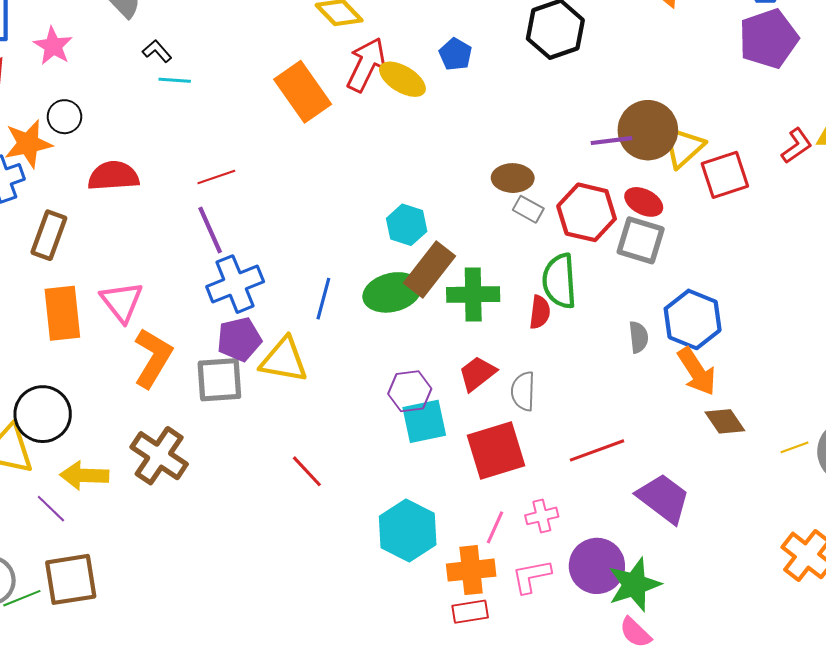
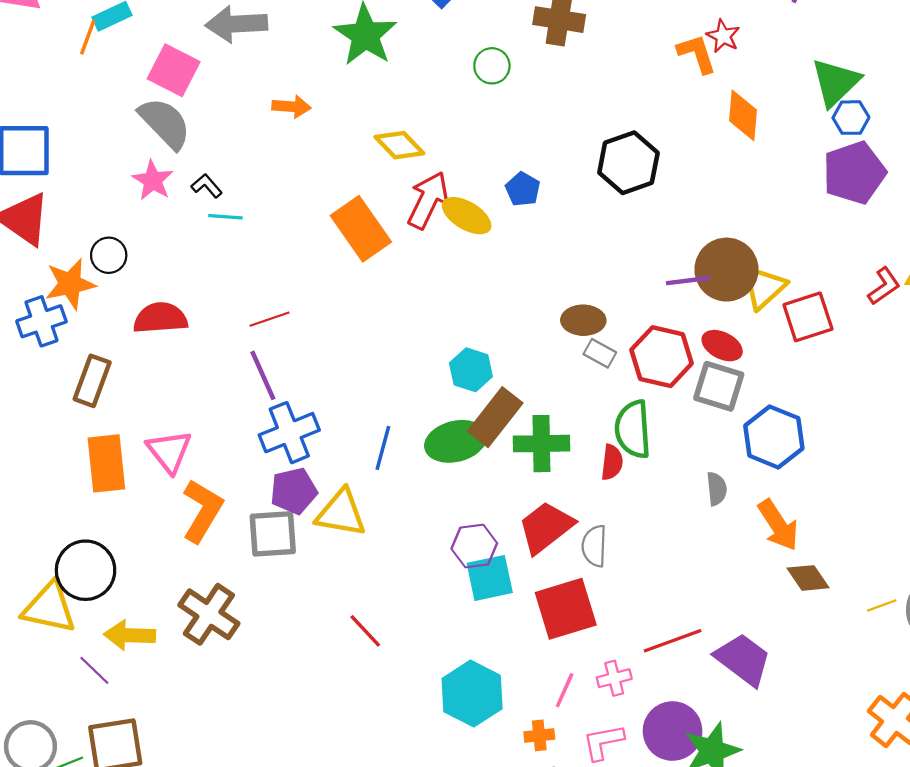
pink star: (53, 46) -> (153, 180), moved
blue hexagon: (693, 319) -> (774, 437), moved
red trapezoid: (477, 374) -> (546, 527), size x1.4
red line: (597, 450) -> (673, 641), moved
orange cross: (471, 570) -> (539, 735), size x0.6

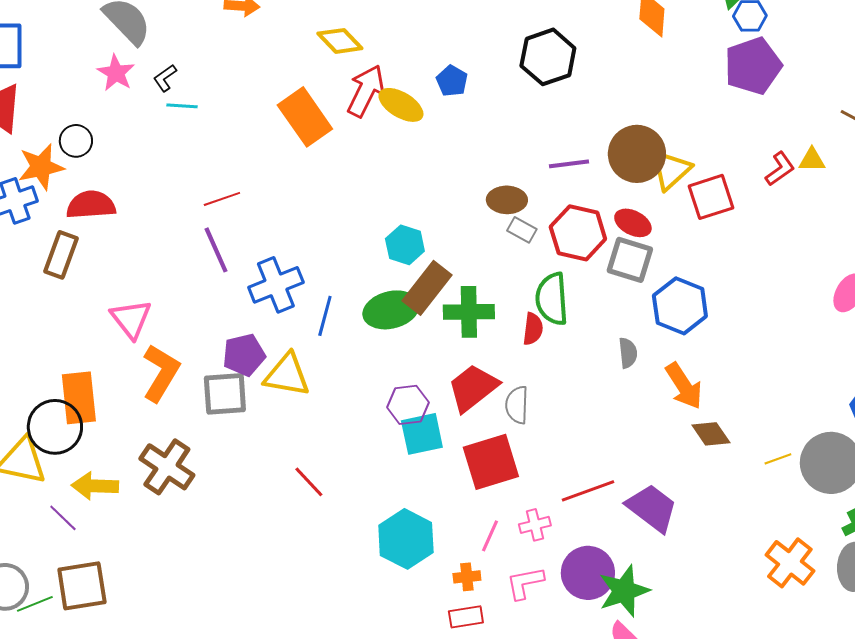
black L-shape: (207, 186) -> (165, 78), turned -84
purple line: (688, 281) -> (569, 164), moved
red semicircle: (160, 318) -> (91, 205), moved
blue cross: (289, 433) -> (276, 285), moved
orange rectangle: (106, 463) -> (79, 398), moved

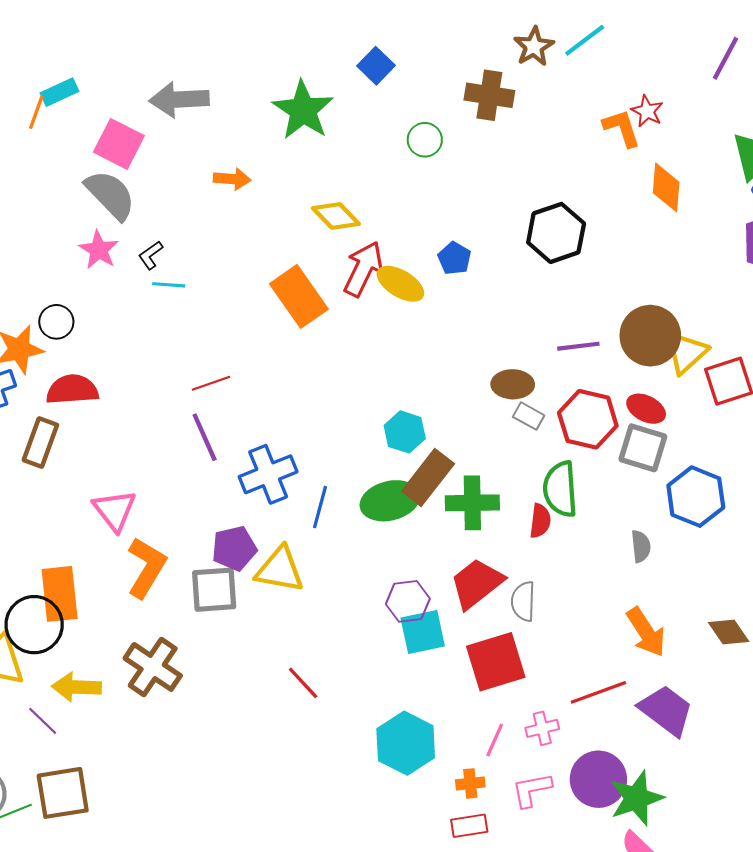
orange arrow: (684, 386) -> (646, 632), moved

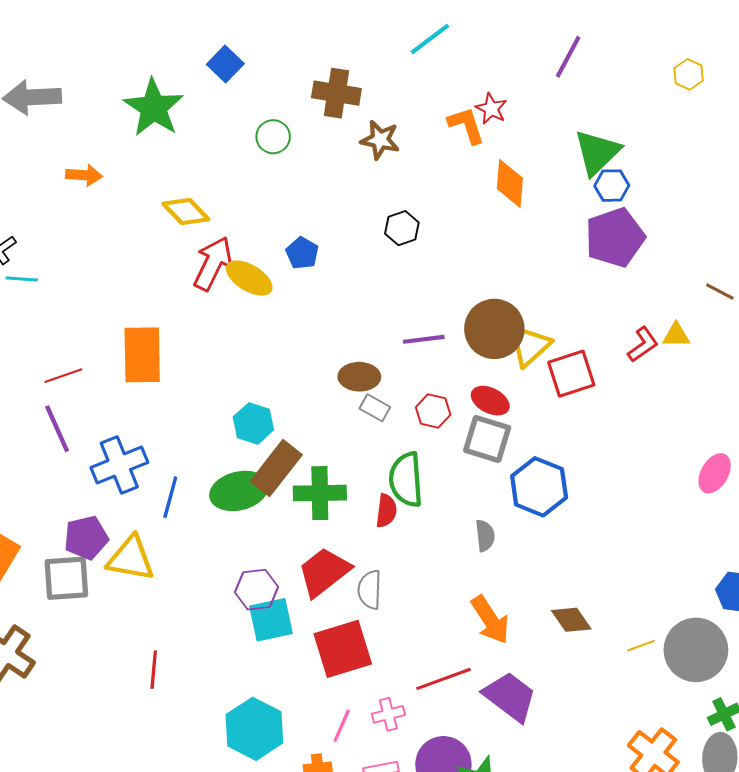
brown star: (534, 47) -> (380, 140), moved, turned -30
black hexagon: (556, 233) -> (402, 228), size x0.6
orange rectangle: (299, 296) -> (142, 355), moved, turned 34
red hexagon: (588, 419) -> (433, 411), size x0.6
red line: (303, 683) -> (154, 670), turned 48

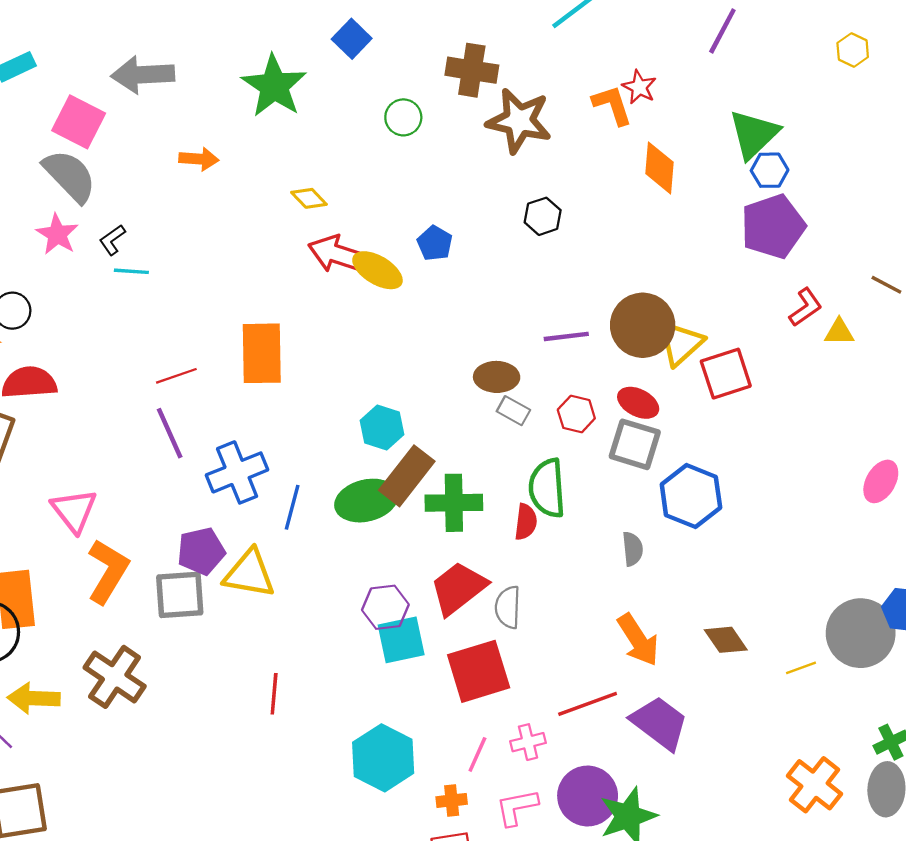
brown star: (380, 140) -> (519, 121), size x1.5
yellow diamond: (186, 212) -> (309, 198), size x0.7
red arrow: (213, 263) -> (338, 254), turned -98
red L-shape: (643, 344) -> (806, 307), moved
gray circle: (696, 650) -> (861, 633), moved

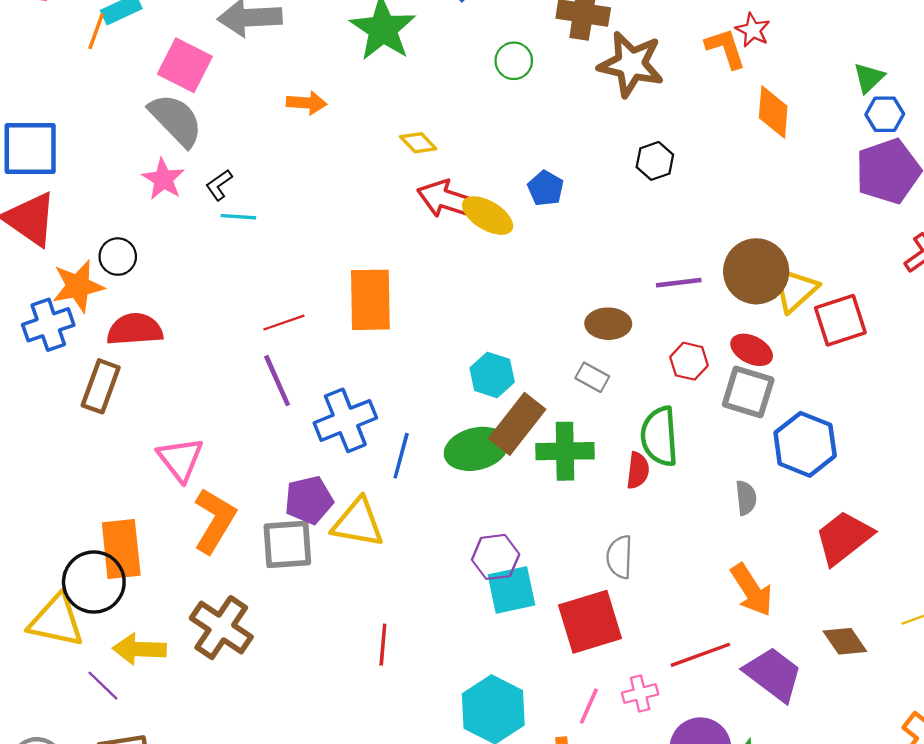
green triangle: (754, 134) -> (869, 78), size x0.6
gray rectangle: (513, 411) -> (592, 377), moved
red trapezoid: (458, 588) -> (844, 538), moved
brown diamond: (726, 640) -> (845, 641), moved

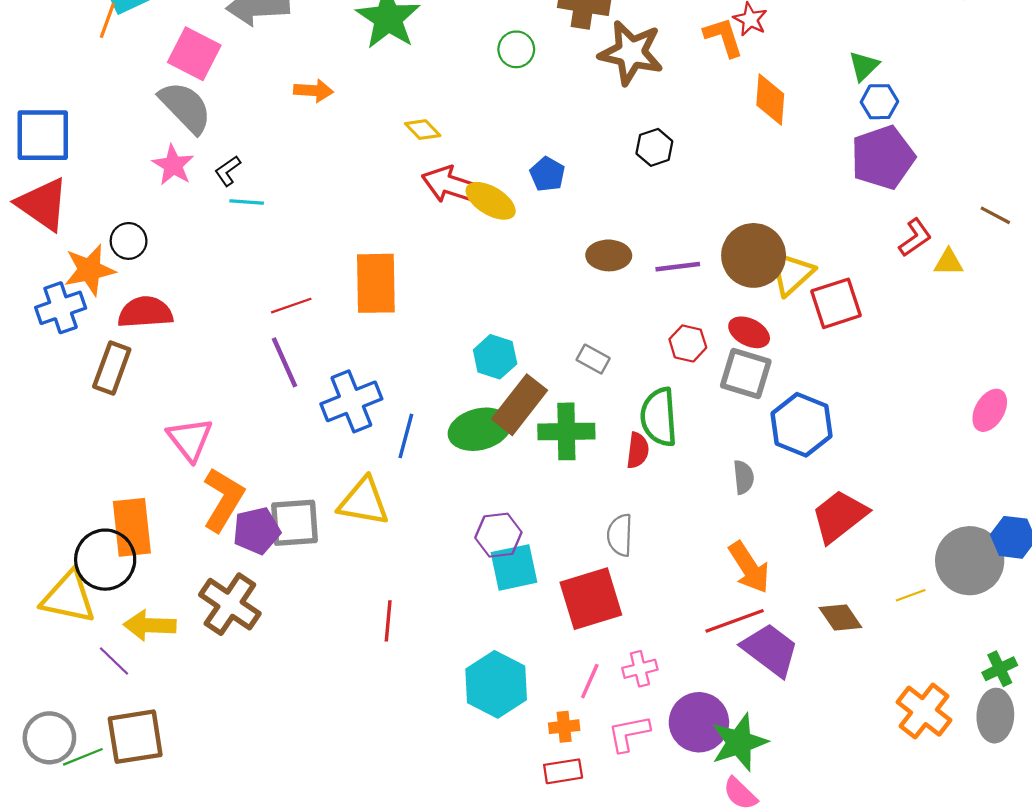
brown ellipse: (608, 324) -> (609, 255), moved
purple pentagon: (309, 500) -> (257, 531), moved
red line: (700, 655) -> (735, 621), moved

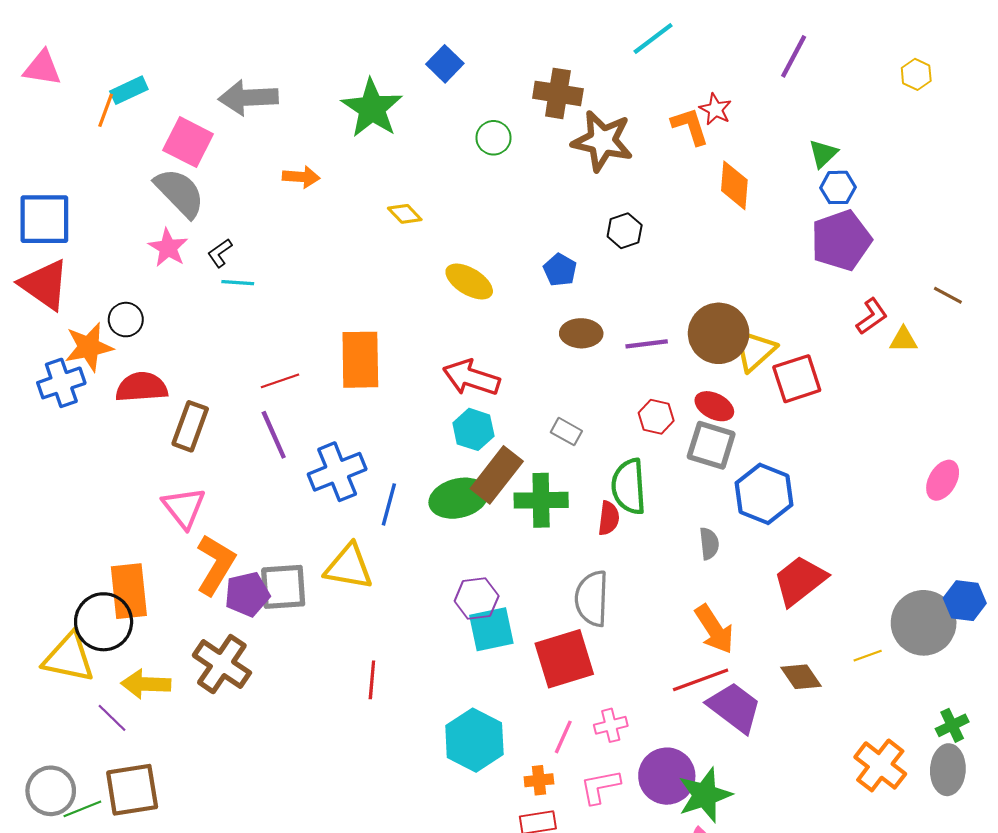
blue pentagon: (547, 174) -> (560, 270), moved
red arrow: (452, 185) -> (471, 378), moved
brown rectangle: (112, 368) -> (190, 426), moved
gray semicircle: (620, 535) -> (592, 599), size x1.4

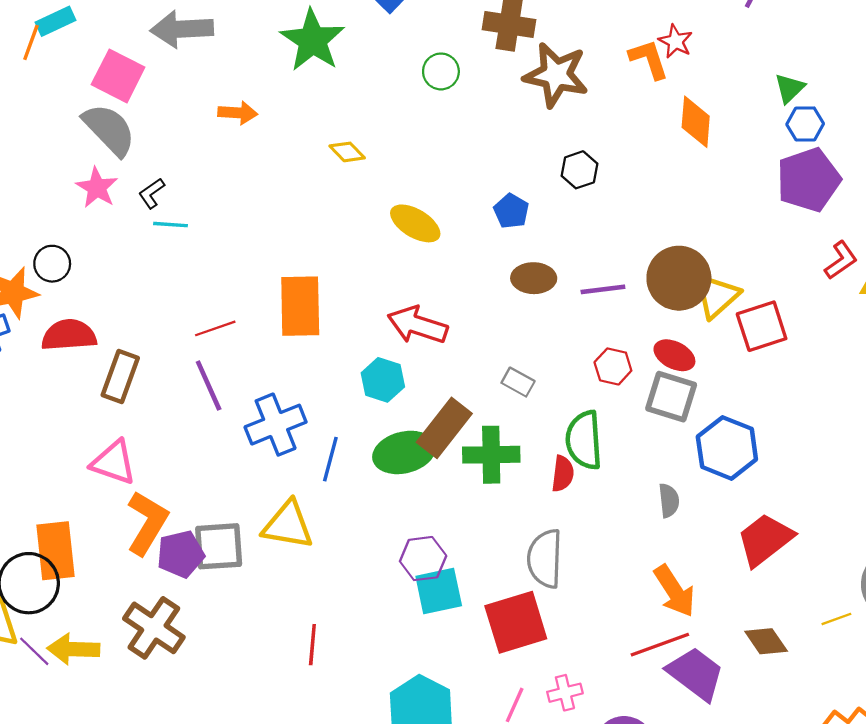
cyan hexagon: (473, 429) -> (383, 380), moved
pink triangle: (184, 508) -> (114, 463), turned -33
purple line: (112, 718) -> (34, 651), moved

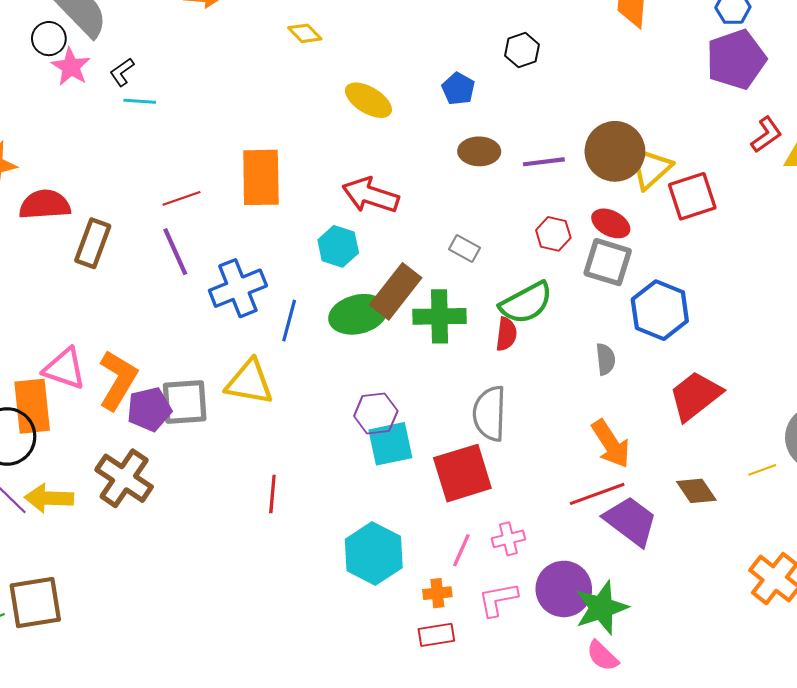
black circle: (52, 264) -> (49, 39), moved
green semicircle: (584, 440) -> (526, 303), turned -114
pink triangle: (114, 463) -> (65, 369), moved

